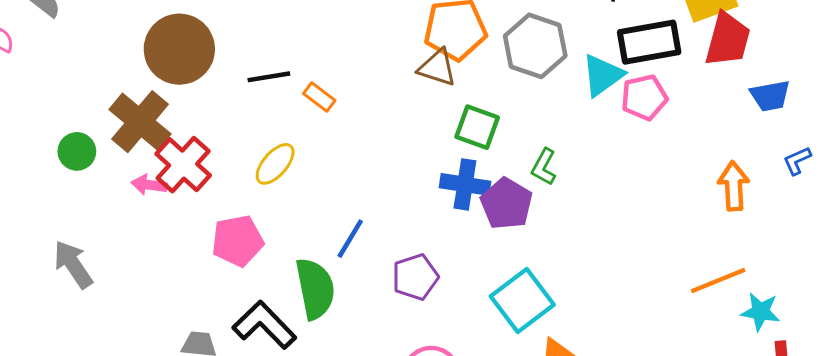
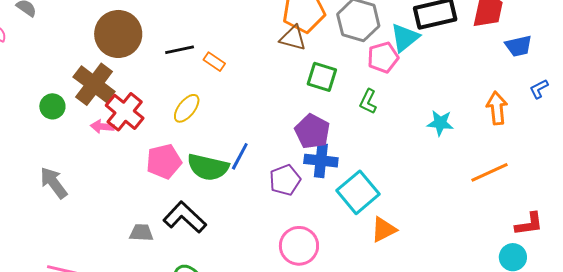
pink pentagon: (644, 97) -> (383, 57), moved
blue cross: (465, 184) -> (321, 161), moved
purple pentagon: (506, 204) -> (312, 131), moved
green semicircle: (315, 289) -> (208, 167), moved, turned 117
cyan star: (760, 312) -> (440, 123), moved

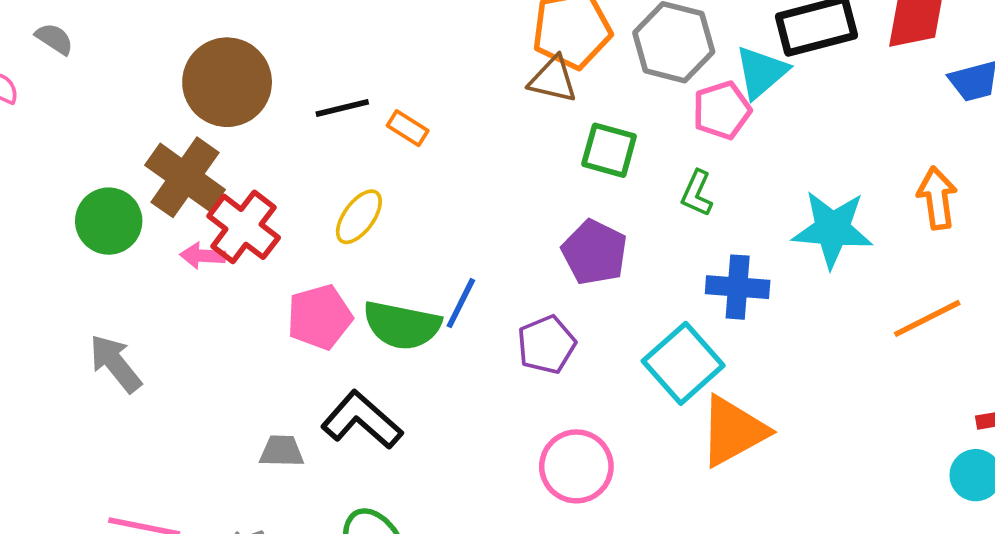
green circle: (52, 106) -> (109, 221), size x1.4
cyan star: (440, 123) -> (832, 229), size x1.6
blue cross: (321, 161) -> (738, 287), moved
orange triangle: (384, 230) -> (733, 431), size x1.5

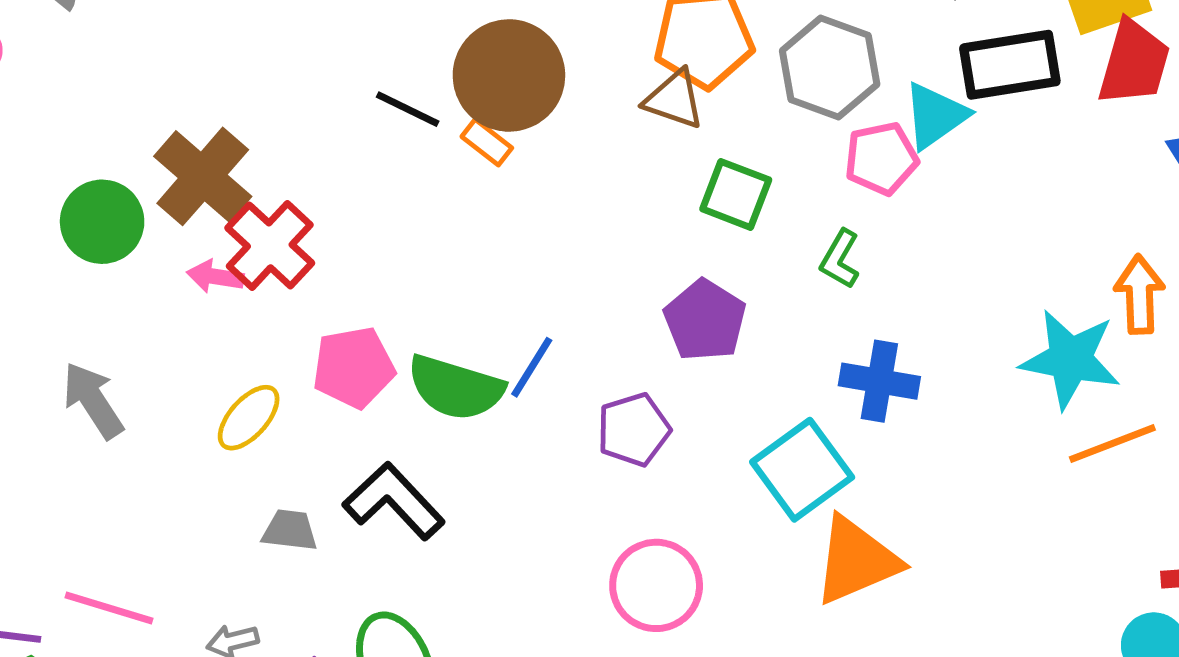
brown circle: (227, 82) -> (509, 75), moved
black line: (342, 108) -> (408, 109), turned 34
yellow ellipse: (359, 217) -> (249, 418), moved
cyan star: (832, 229) -> (1070, 359), moved

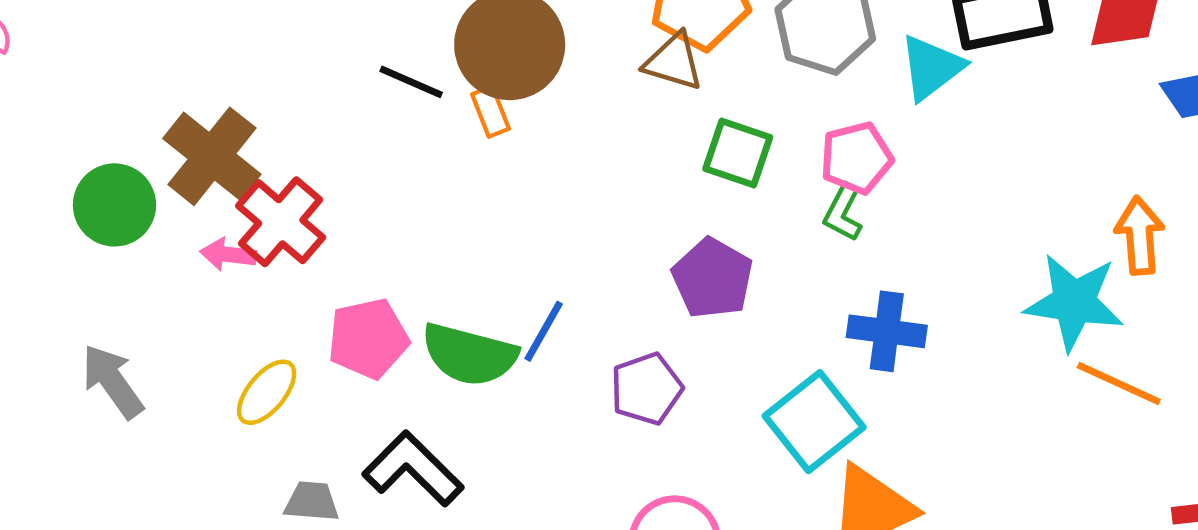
orange rectangle: (487, 142) -> (490, 111), turned 33
pink pentagon: (881, 158) -> (856, 158), moved
orange line: (1112, 444) -> (1119, 384), turned 48

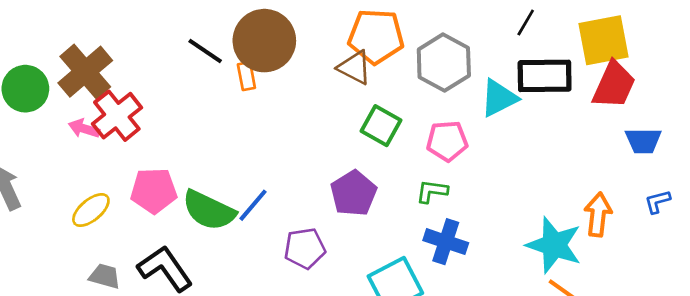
green L-shape: (843, 213) -> (432, 191), moved, turned 60

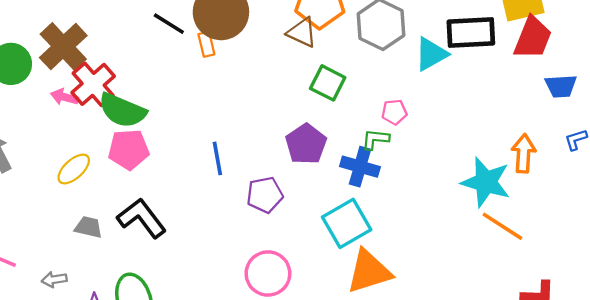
pink pentagon: (447, 141) -> (394, 112), moved, size x0.7
blue line: (253, 205) -> (217, 158), turned -48
green semicircle: (209, 210) -> (122, 110), moved
blue cross: (446, 242) -> (360, 167), moved

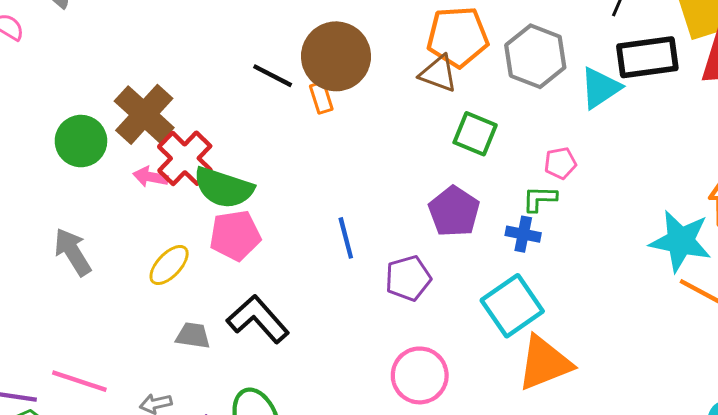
blue cross: (360, 167) -> (523, 234), size x0.7

